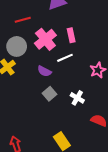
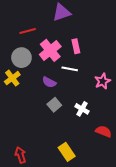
white line: (65, 58) -> (70, 69), turned 35

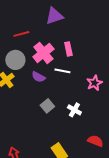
purple semicircle: (49, 82) -> (38, 77), moved
red semicircle: (104, 131) -> (95, 141), moved

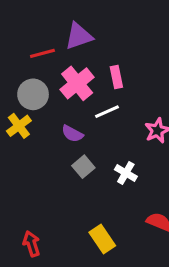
purple triangle: (54, 16) -> (79, 36), moved
white line: (62, 71) -> (107, 112), turned -35
purple semicircle: (38, 77) -> (72, 134), moved

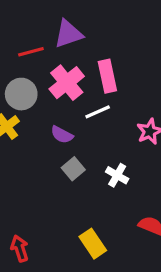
pink rectangle: (116, 77) -> (107, 76), size x1.4

